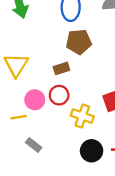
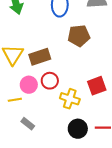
brown pentagon: (79, 42) -> (79, 36), moved
brown rectangle: (61, 68) -> (40, 57), moved, size x1.5

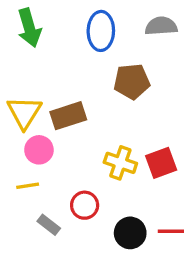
red circle: (50, 81) -> (85, 205), moved
pink circle: (29, 85) -> (39, 150), moved
yellow cross: (70, 99) -> (120, 163), moved

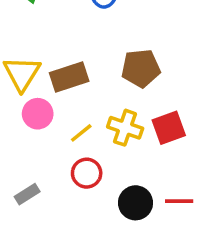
brown pentagon: (132, 81) -> (141, 68), moved
yellow line: (28, 186) -> (81, 133), moved, turned -30
gray rectangle: (49, 225) -> (27, 194), moved, turned -70

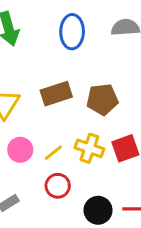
brown rectangle: (69, 77) -> (56, 94), moved
pink circle: (38, 114) -> (20, 150), moved

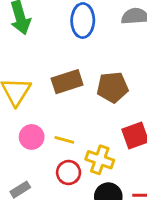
yellow cross: (89, 148) -> (100, 160), moved
yellow line: (53, 153) -> (64, 140), turned 54

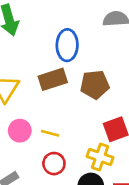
blue ellipse: (83, 21) -> (67, 45), moved
yellow cross: (100, 160) -> (100, 157), moved

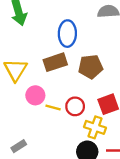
pink circle: (20, 131) -> (35, 95), moved
red circle: (54, 164) -> (75, 106), moved

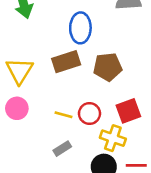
pink circle: (35, 95) -> (17, 108), moved
gray rectangle: (19, 146) -> (62, 149), moved

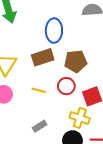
red circle: (89, 114) -> (66, 86), moved
yellow line: (64, 115) -> (39, 90), moved

